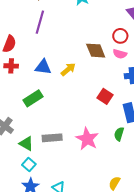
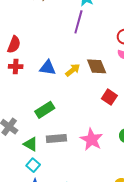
purple line: (40, 22) -> (78, 22), moved
brown diamond: (96, 51) -> (97, 66), moved
green rectangle: (33, 98) -> (45, 110), moved

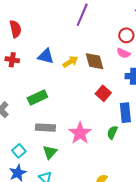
red semicircle: (14, 45) -> (15, 29), turned -42
red cross: (16, 67) -> (12, 60), moved
green triangle: (31, 144) -> (50, 152), moved, turned 35

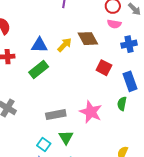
green rectangle: (37, 98) -> (39, 70), moved
cyan square: (19, 151) -> (44, 144), moved

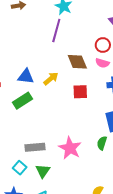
brown diamond: (88, 39) -> (77, 62), moved
red square: (104, 68) -> (80, 92), moved, turned -35
cyan square: (44, 144) -> (20, 168), moved

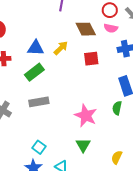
gray rectangle: (35, 147) -> (39, 102), moved
cyan square: (20, 168) -> (39, 147), moved
green triangle: (43, 171) -> (83, 145), moved

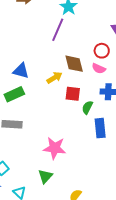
yellow arrow: (61, 48) -> (54, 78), moved
green semicircle: (117, 108) -> (87, 107), moved
pink star: (86, 116) -> (55, 148), turned -30

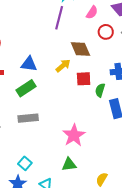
pink semicircle: (99, 69) -> (92, 12), moved, turned -72
pink star: (55, 148) -> (74, 135), turned -30
green triangle: (45, 176) -> (69, 165), turned 49

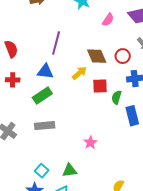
purple line: (59, 18) -> (56, 43), moved
red circle: (106, 32) -> (123, 56), moved
pink star: (74, 135) -> (90, 143), size x0.6
green triangle: (69, 165) -> (70, 170), moved

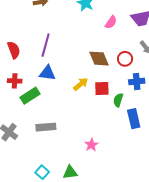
purple line: (56, 43) -> (46, 45), moved
yellow arrow: (79, 73) -> (81, 84), moved
green rectangle: (42, 96) -> (30, 96), moved

